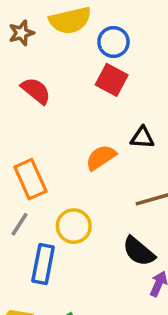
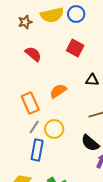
blue circle: (113, 42) -> (76, 14), moved
orange semicircle: (101, 158) -> (58, 91), moved
gray line: (20, 224) -> (34, 127), moved

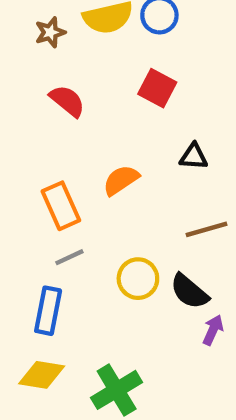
gray line: (34, 127) -> (69, 257), turned 32
yellow circle: (54, 129) -> (138, 279), moved
blue rectangle: (37, 150) -> (48, 311), moved

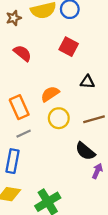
yellow circle: (138, 279) -> (59, 118), moved

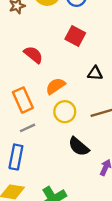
red semicircle: (22, 53) -> (33, 55), moved
black semicircle: (85, 151) -> (79, 147), moved

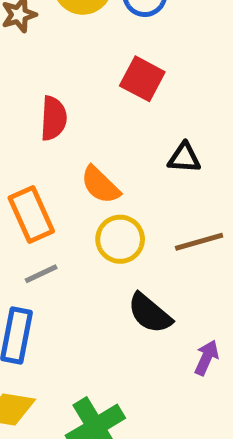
red semicircle: (33, 55) -> (53, 118), turned 54
orange semicircle: (55, 86) -> (100, 185), turned -102

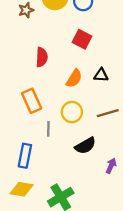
orange semicircle: (100, 185) -> (74, 78), moved, turned -102
gray line: (41, 274) -> (48, 129), moved, turned -64
black semicircle: (150, 313) -> (85, 146), turned -70

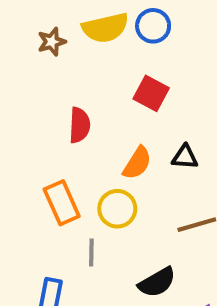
yellow circle: (72, 112) -> (117, 209), moved

